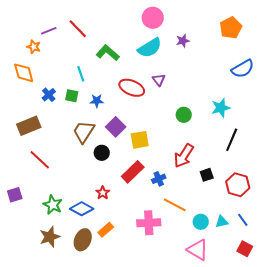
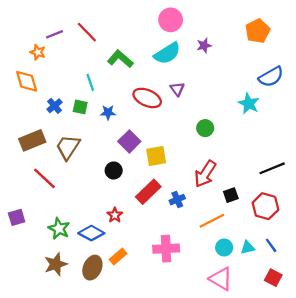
cyan star: (221, 108) -> (249, 104), moved, turned -30
brown trapezoid: (84, 132) -> (68, 147), moved
black line: (232, 140) -> (272, 168), moved, turned 45
orange line: (175, 205) -> (212, 221), moved, turned -55

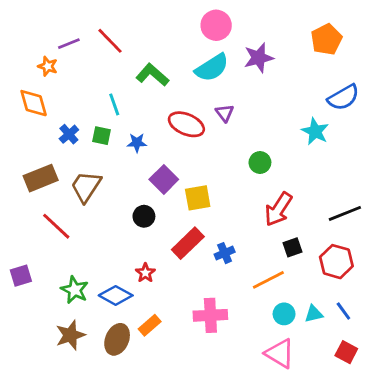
purple star: (204, 46) -> (259, 58), size x1.5
red arrow: (205, 174) -> (278, 209), moved

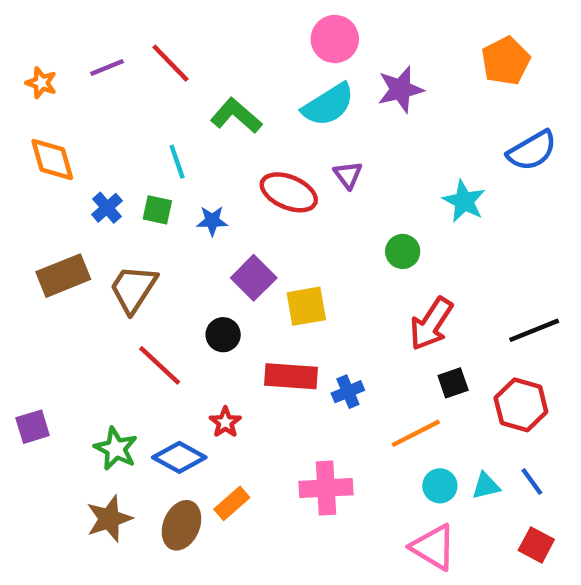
orange star: (48, 66) -> (41, 83), moved
cyan star: (315, 131) -> (464, 201), moved
red line: (56, 226) -> (160, 365), moved
red rectangle: (188, 243) -> (291, 376), turned 48

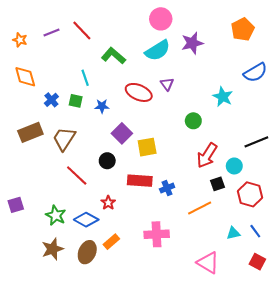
black line: (534, 330) -> (256, 142), moved
cyan circle: (440, 486) -> (234, 166), moved

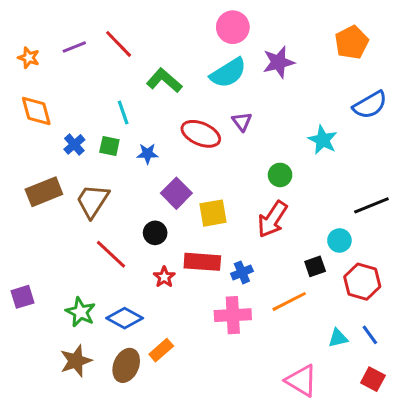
red arrow: (207, 155) -> (272, 219), moved
red star: (108, 203) -> (164, 277), moved
pink cross: (157, 234) -> (233, 315), moved

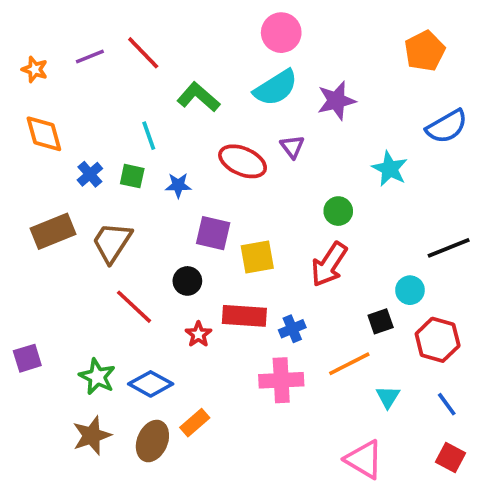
purple star: (279, 62) -> (336, 101), moved
purple square: (176, 193) -> (213, 233), turned -32
cyan triangle: (338, 338) -> (388, 397), moved, turned -45

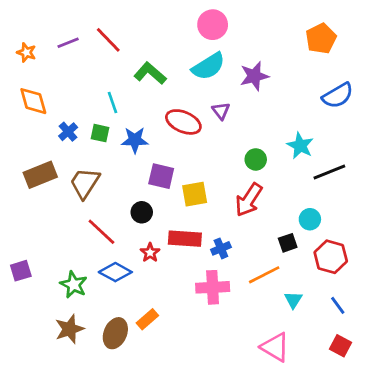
cyan star: (390, 169) -> (300, 146), moved
blue star: (178, 185) -> (135, 140), size x1.4
black line: (449, 248) -> (329, 172), moved
blue diamond: (151, 384) -> (115, 272), moved

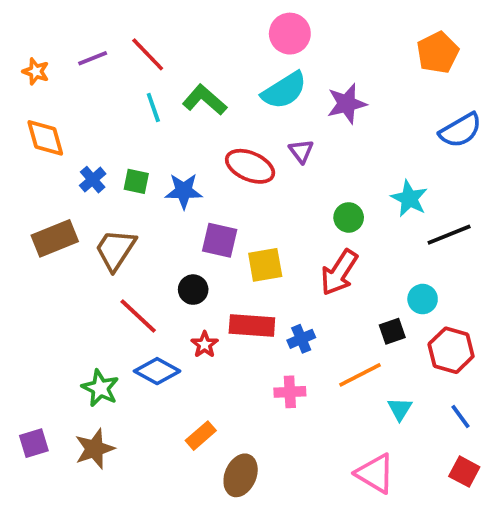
cyan line: (113, 102) -> (153, 108), moved
purple square: (21, 271) -> (34, 443), moved
pink cross: (213, 287) -> (290, 392), size x0.7
brown ellipse: (115, 333) -> (241, 475), moved

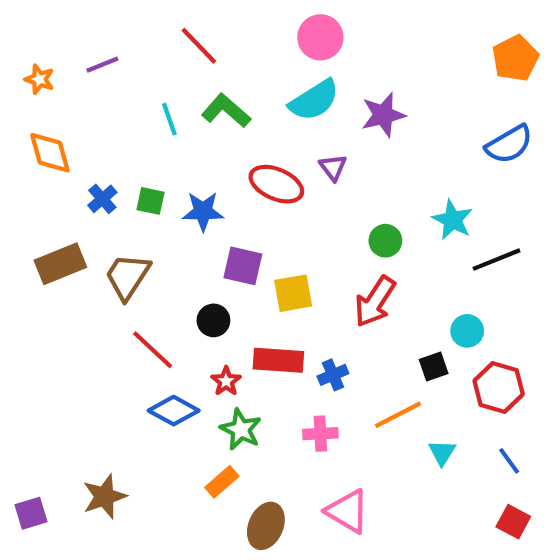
orange pentagon: (438, 53) -> (515, 58), moved
red line: (148, 54) -> (199, 46), moved
green star: (100, 388) -> (241, 429), moved
purple square: (34, 443) -> (31, 513), moved
pink triangle: (375, 473) -> (348, 511), moved

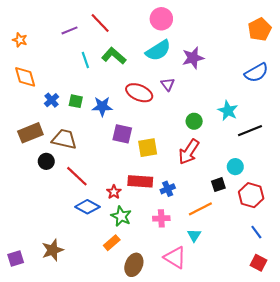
purple line: (102, 65) -> (69, 30), moved
brown trapezoid: (127, 276) -> (64, 139), turned 70
black circle: (213, 320) -> (46, 161), moved
cyan triangle: (442, 452) -> (194, 235), moved

